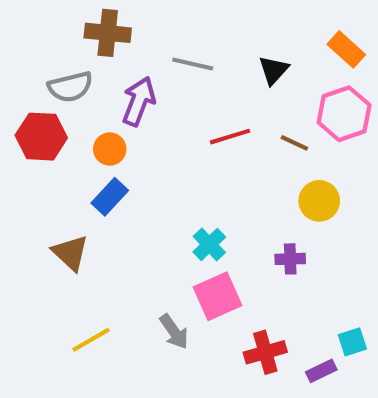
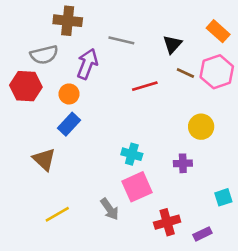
brown line: (294, 143) -> (185, 73), moved
cyan cross: (209, 244) -> (132, 154), turned -30
cyan square: (352, 342) -> (223, 197), moved

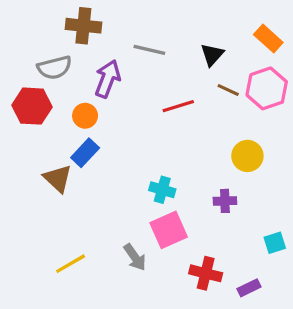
brown triangle: (44, 159) -> (58, 178), moved
red cross: (167, 222) -> (206, 273), turned 30

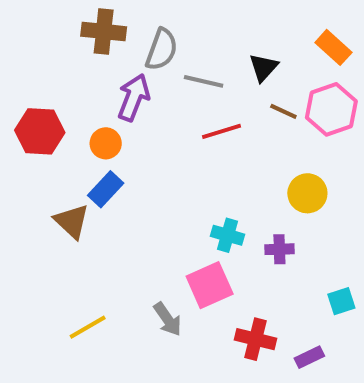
gray line: (149, 50) -> (204, 81), moved
gray semicircle: (55, 68) -> (162, 49), moved, turned -56
cyan cross: (162, 190) -> (228, 235), moved

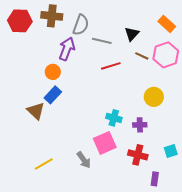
red hexagon: (40, 131) -> (20, 21), moved
red cross: (255, 339) -> (138, 155), moved
purple rectangle: (309, 357) -> (155, 179), turned -56

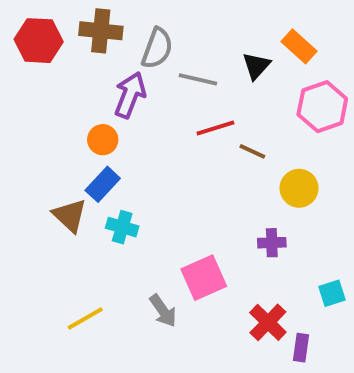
orange rectangle: (167, 24) -> (299, 46), moved
brown line: (142, 56) -> (252, 151), moved
cyan cross: (114, 118) -> (122, 227), moved
red cross: (138, 155) -> (268, 322), moved, turned 30

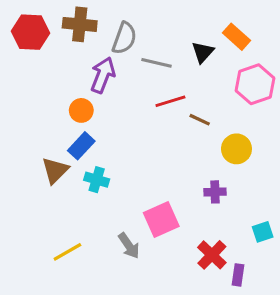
brown triangle: (70, 215) -> (55, 170), turned 32

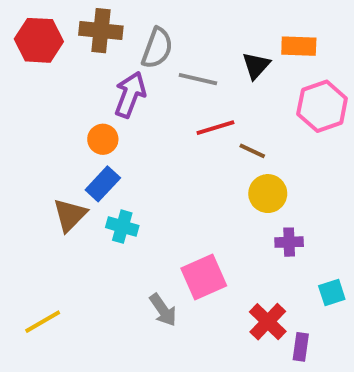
orange rectangle: (236, 37) -> (299, 46), turned -40
yellow circle: (236, 149) -> (268, 194), moved
purple cross: (215, 192) -> (289, 242), moved
yellow line: (67, 252) -> (43, 322), moved

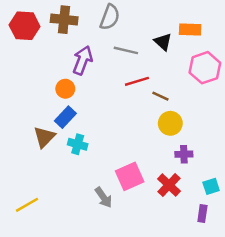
gray semicircle: (157, 48) -> (110, 17), moved
black triangle: (256, 66) -> (163, 42), turned -30
red cross: (268, 322) -> (169, 185), moved
purple rectangle: (301, 347) -> (202, 213), moved

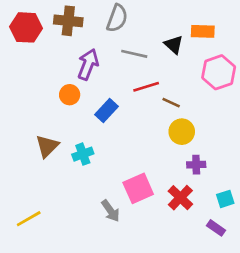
blue rectangle: (65, 117) -> (107, 111), moved
cyan cross: (78, 144) -> (83, 154), turned -36
purple rectangle: (202, 213) -> (216, 228), turned -63

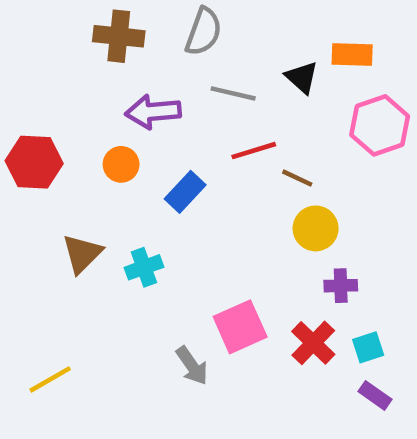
red hexagon: (26, 27) -> (34, 162), moved
purple arrow: (88, 64) -> (153, 112), turned -116
cyan square: (225, 199) -> (368, 347), moved

